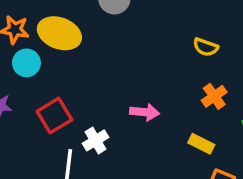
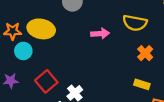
yellow semicircle: (206, 47) -> (135, 23), size x1.5
pink arrow: (145, 112) -> (100, 34), moved

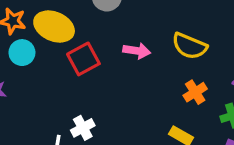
red square: (46, 81) -> (83, 59), moved

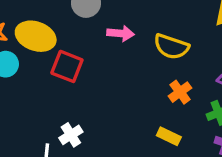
pink arrow: (137, 51) -> (121, 33), moved
red square: (83, 59) -> (67, 66), turned -36

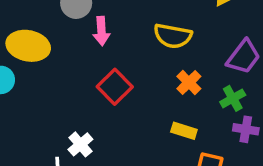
pink arrow: (121, 33) -> (101, 31), moved, turned 90
red square: (67, 66) -> (115, 87), moved, turned 32

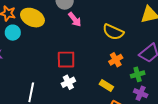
pink arrow: (101, 31) -> (75, 19), turned -49
red square: (115, 87) -> (66, 60), moved, turned 30
white cross: (80, 144) -> (68, 82), moved

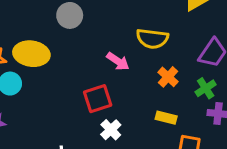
pink arrow: (75, 19) -> (118, 61), moved

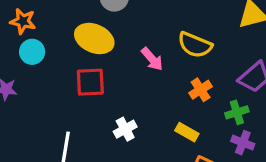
yellow ellipse: (31, 54) -> (94, 39), moved
red square: (98, 99) -> (90, 82), moved

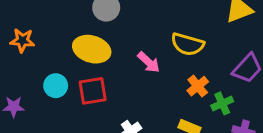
cyan circle: (32, 52) -> (56, 86), moved
green cross: (237, 112) -> (222, 103), moved

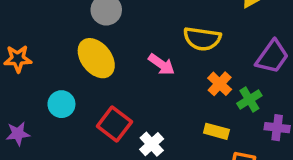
yellow ellipse: (92, 49) -> (96, 58), turned 42
red square: (93, 91) -> (114, 124), moved, turned -36

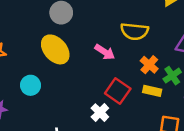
red square: (114, 124) -> (118, 91), moved
yellow rectangle: (216, 131) -> (152, 91), moved

